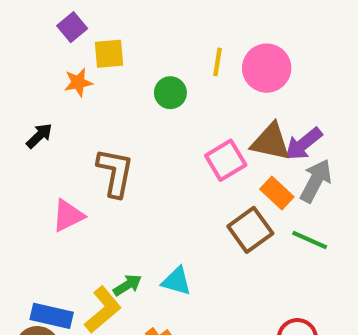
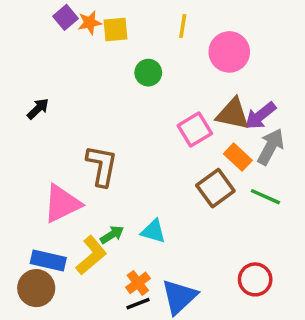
yellow square: (109, 54) -> (115, 30), moved
yellow line: (217, 62) -> (183, 26), moved
orange star: (78, 82) -> (90, 23), moved
brown L-shape: (115, 173) -> (102, 166), moved
pink triangle: (68, 216) -> (62, 204), moved, size x1.4

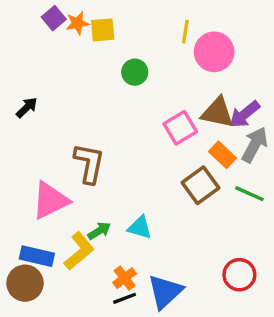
yellow line: (183, 26) -> (185, 32), moved

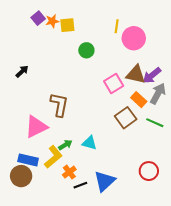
orange cross: (125, 278) -> (69, 172), moved

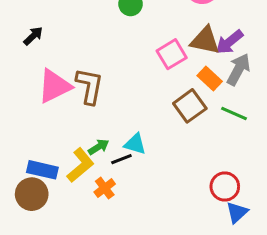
pink triangle: (36, 127) -> (54, 86), moved
blue triangle: (105, 181) -> (237, 212), moved, size x0.7
black line: (80, 185) -> (121, 159), moved

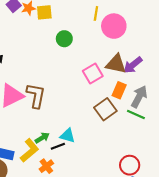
gray arrow: (239, 69) -> (139, 97), moved
orange rectangle: (210, 79) -> (119, 90), turned 70

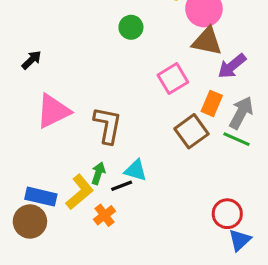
brown triangle: (116, 64) -> (207, 41), moved
brown L-shape: (36, 96) -> (108, 125), moved
green arrow: (42, 138) -> (98, 173), turned -40

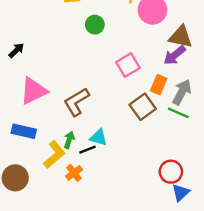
brown triangle: (207, 41) -> (181, 37), moved
brown L-shape: (108, 125) -> (76, 102), turned -132
blue rectangle: (41, 197) -> (24, 131), moved

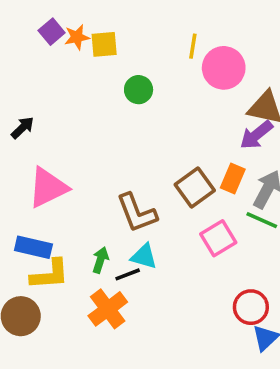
pink square: (128, 65) -> (218, 238), moved
brown L-shape: (76, 102) -> (137, 213), moved, turned -80
brown square: (143, 107) -> (195, 187), moved
yellow L-shape: (54, 155) -> (50, 274), moved, turned 36
orange cross: (74, 173) -> (108, 309), size x1.5

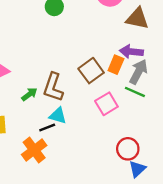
purple arrow: (256, 135) -> (131, 52), moved, turned 45
brown L-shape: (137, 213) -> (53, 87), turned 40
green arrow: (100, 260) -> (29, 94), moved, turned 35

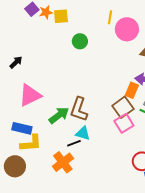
brown square: (91, 71) -> (123, 107), moved
green arrow: (29, 94) -> (59, 115), size x1.5

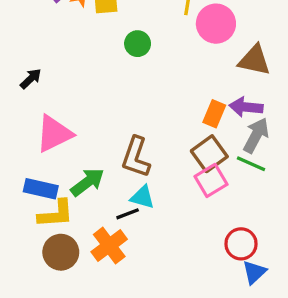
orange rectangle: (132, 90) -> (214, 114), moved
green arrow: (59, 115) -> (87, 182), moved
brown circle: (15, 166) -> (61, 252), moved

